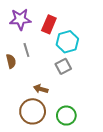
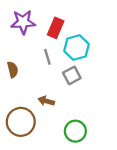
gray line: (26, 50) -> (47, 57), moved
brown circle: (33, 111) -> (21, 122), moved

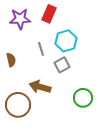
red rectangle: (56, 28) -> (49, 14), moved
brown arrow: (46, 101) -> (40, 87), size x1.5
green circle: (75, 131) -> (83, 98), moved

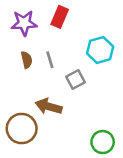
cyan hexagon: (66, 41) -> (100, 50), moved
brown semicircle: (11, 60) -> (27, 60), moved
green circle: (83, 98) -> (103, 142), moved

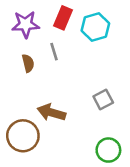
cyan hexagon: (100, 50) -> (95, 27), moved
gray line: (50, 60) -> (54, 52), moved
gray square: (76, 79) -> (103, 100), moved

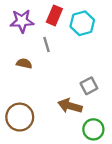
brown semicircle: (28, 63) -> (24, 63), moved, turned -64
brown arrow: (51, 112) -> (70, 106), moved

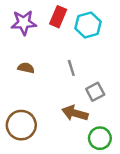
gray line: (47, 44) -> (71, 68), moved

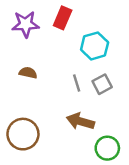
cyan hexagon: (88, 25) -> (95, 46), moved
gray line: (71, 68) -> (77, 83), moved
gray square: (95, 92) -> (102, 84), moved

